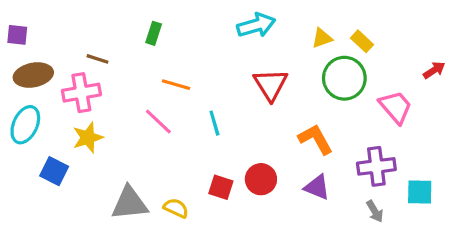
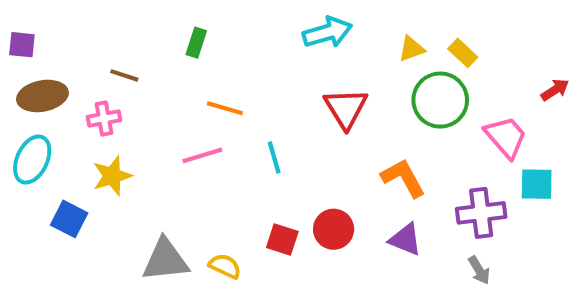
pink cross: (81, 93) -> (104, 119), size x0.7
pink line: (158, 121) -> (202, 155), turned -60
cyan square: (420, 192) -> (537, 184), moved

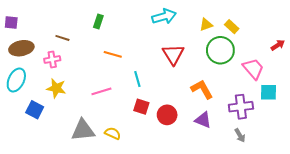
pink line: (202, 155) -> (101, 91), moved
yellow star: (112, 176) -> (56, 88), turned 30
red square: (282, 239) -> (141, 107), moved

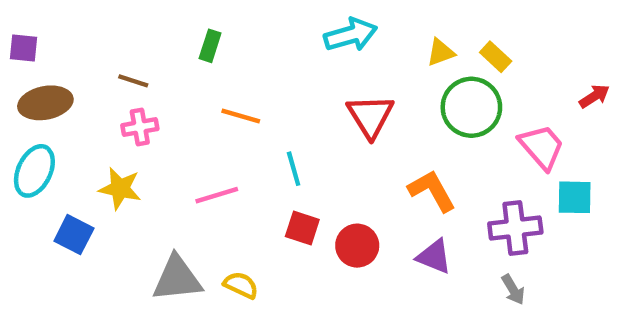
pink cross: (52, 59) -> (140, 127), moved

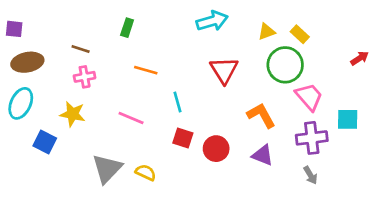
pink trapezoid: (542, 147) -> (309, 97), moved
pink line: (217, 195) -> (131, 118), turned 40
gray triangle: (177, 279) -> (107, 169), turned -40

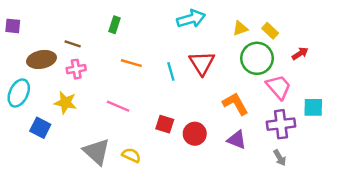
red arrow: (360, 58) -> (300, 54), moved
brown ellipse: (27, 62) -> (41, 59), moved
cyan line: (178, 102) -> (171, 71), moved
gray triangle: (107, 169) -> (97, 152), turned -32

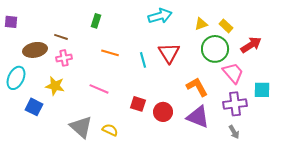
red arrow: (300, 54) -> (251, 45), size x1.5
purple triangle: (237, 140) -> (198, 117), size x1.4

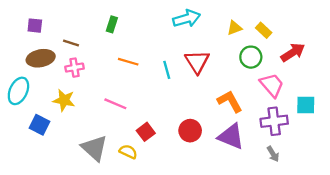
purple square: (11, 22) -> (35, 26), moved
green circle: (215, 49) -> (251, 57), size x0.7
red square: (138, 104) -> (146, 132), moved, turned 35

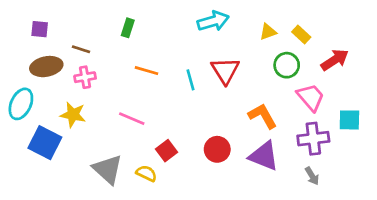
blue square: (39, 125) -> (45, 143), size x1.4

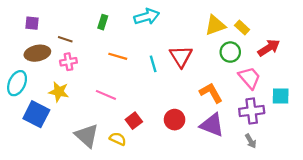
cyan arrow: (213, 21) -> (147, 17), moved
yellow triangle: (268, 32) -> (215, 25), size x1.5

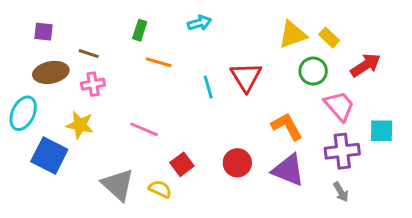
cyan arrow: (147, 17) -> (199, 23), size x0.7
orange line: (118, 56) -> (159, 62), moved

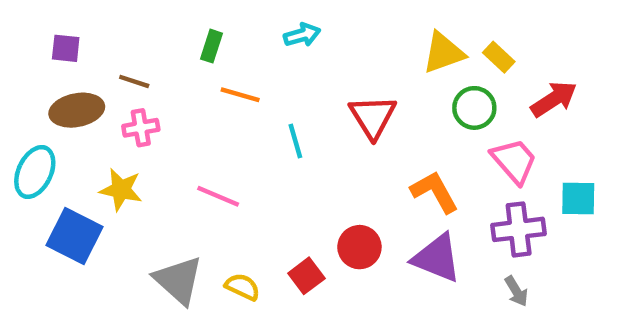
cyan line: (208, 87) -> (295, 141), moved
red square: (182, 164) -> (306, 276), moved

